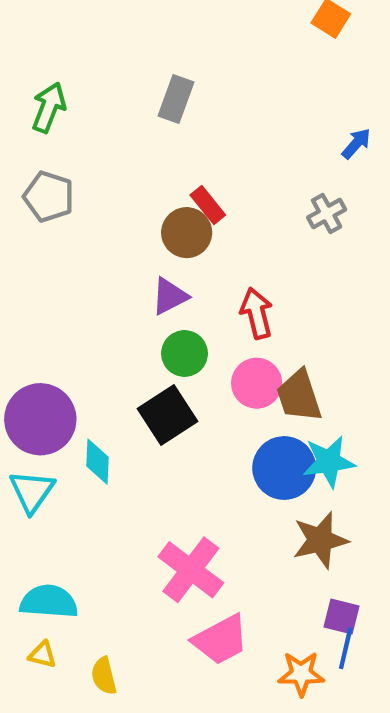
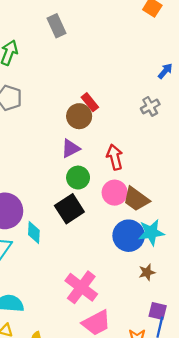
gray rectangle: (176, 99) -> (57, 26), moved, turned -45
brown trapezoid: (299, 396) -> (136, 199), turned -36
brown star: (320, 540) -> (147, 272), size x0.6

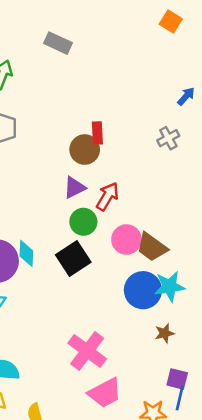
gray rectangle: (57, 26) -> (58, 43), turned -40
red rectangle: (90, 102) -> (97, 133), turned 36
red arrow: (115, 157) -> (107, 196), moved, turned 45
cyan diamond: (34, 232) -> (26, 253), moved

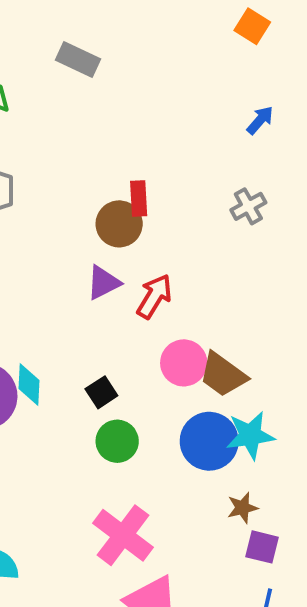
blue arrow: (186, 96) -> (260, 120), moved
green circle: (83, 222) -> (117, 441), moved
black square: (73, 259) -> (101, 392), size x0.6
purple square: (177, 379) -> (262, 547), moved

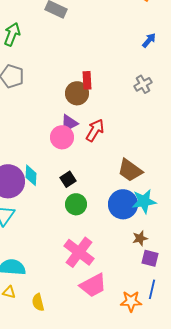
pink circle: (184, 363) -> (62, 137), moved

